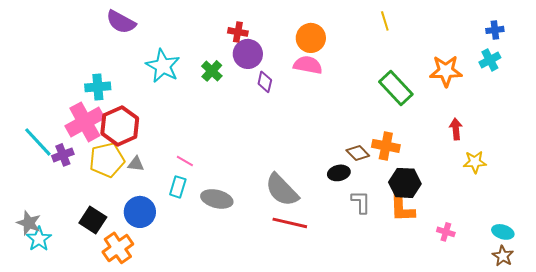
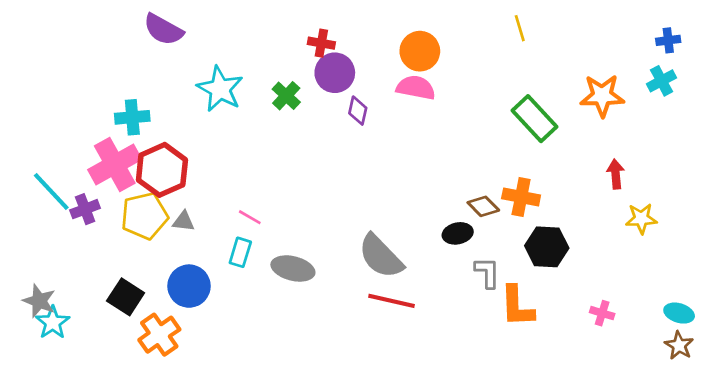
orange L-shape: (402, 207) -> (517, 306), moved

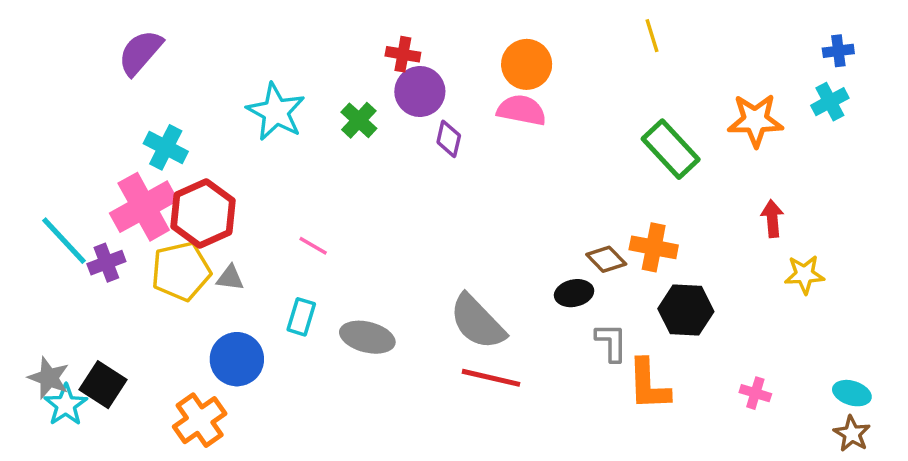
purple semicircle: (163, 30) -> (140, 53), moved, turned 102
cyan cross: (132, 117) -> (166, 147), turned 32
pink line: (250, 217) -> (313, 246), moved
black square: (126, 297) -> (103, 385), moved

